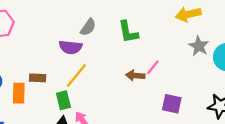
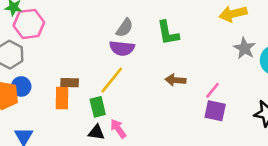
purple semicircle: (71, 47) -> (122, 48), moved
pink line: (153, 67) -> (213, 90), moved
orange rectangle: (19, 93) -> (62, 98), moved

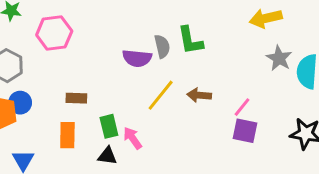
pink hexagon: (29, 24) -> (54, 33), moved
gray semicircle: (125, 28) -> (162, 46), moved, turned -48
yellow line: (112, 80) -> (161, 95), moved
orange rectangle: (62, 98) -> (67, 135), moved
pink arrow: (118, 129) -> (133, 138), moved

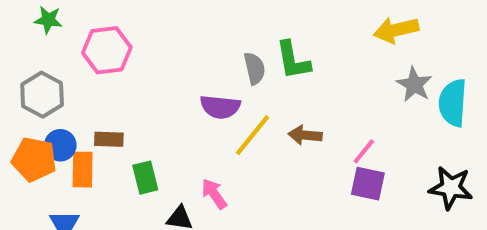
purple semicircle: (137, 58) -> (220, 107), moved
brown rectangle: (76, 98) -> (109, 139), moved
green rectangle: (109, 126) -> (145, 178), moved
orange rectangle: (67, 135) -> (83, 170), moved

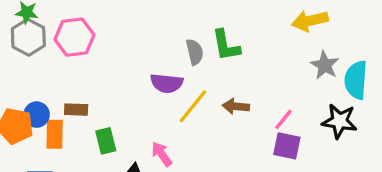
gray hexagon: (42, 95) -> (28, 37), moved
black star: (451, 188) -> (339, 121), moved

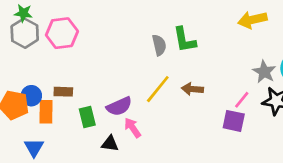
gray star: (325, 65) -> (264, 72), moved
purple semicircle: (167, 83) -> (119, 106), moved, turned -30
pink line: (284, 119) -> (242, 100), moved

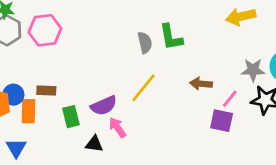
gray star: (264, 72) -> (253, 70), turned -30
brown arrow: (192, 89) -> (201, 84), moved

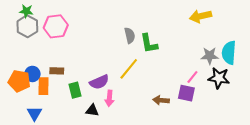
green L-shape: (171, 37) -> (149, 44), moved
brown arrow: (201, 84) -> (161, 100), moved
pink arrow: (117, 127) -> (109, 98), turned -140

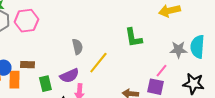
gray semicircle: (130, 35) -> (77, 47), moved
green L-shape: (149, 44) -> (133, 38), moved
black star: (219, 78) -> (193, 84), moved

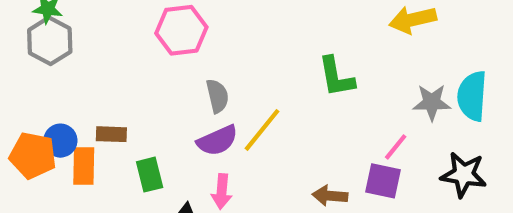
pink hexagon: (26, 21) -> (181, 30), moved
purple semicircle: (69, 76) -> (217, 141), moved

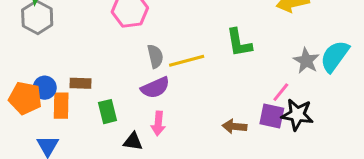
cyan semicircle: (472, 96) -> (335, 56), turned 32
gray star: (432, 102) -> (306, 61), turned 30
yellow line: (262, 130) -> (187, 61), moved, turned 36
black star: (464, 175) -> (297, 115), moved

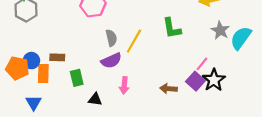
yellow line: (187, 61) -> (134, 41), turned -45
gray star: (306, 61) -> (220, 30), moved
black star: (297, 115) -> (214, 80), turned 30
purple square: (272, 116) -> (195, 81), turned 30
pink arrow: (158, 124) -> (124, 85), moved

